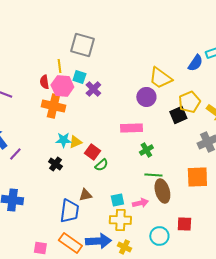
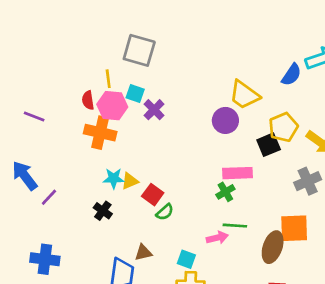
pink rectangle: (131, 128) -> (238, 173), moved
brown ellipse: (162, 191) -> (273, 247), moved, turned 35
cyan square: (117, 200) -> (186, 259), turned 32
pink arrow: (140, 203) -> (217, 238), moved

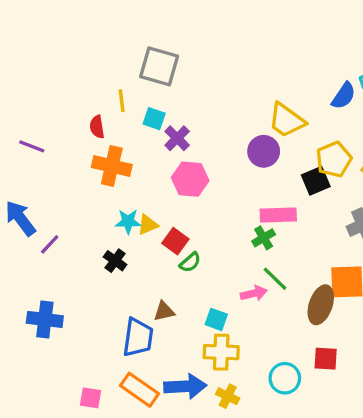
pink hexagon: (112, 106) -> (190, 179), moved
green line: (235, 226) -> (275, 279), turned 40

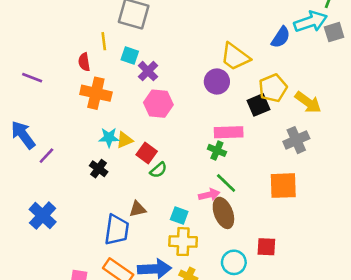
green cross: (264, 238) -> (217, 150), turned -36
brown ellipse: (321, 305) -> (223, 213), moved, turned -40
blue cross: (45, 319) -> (43, 216), turned 36

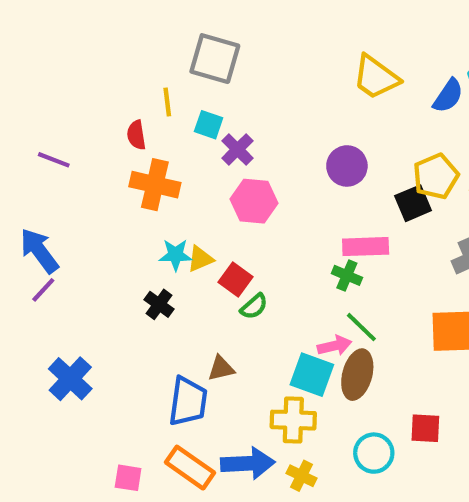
yellow trapezoid: (235, 57) -> (376, 77), moved
purple line: (46, 156) -> (43, 290), moved
brown ellipse: (223, 213) -> (357, 375), turned 36
cyan square: (179, 216) -> (312, 375), moved, size x1.5

